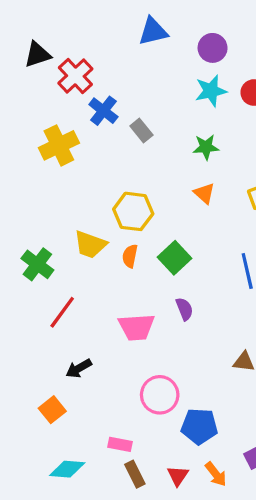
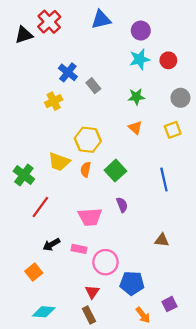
red cross: (75, 76) -> (49, 22), moved
yellow cross: (59, 145) -> (54, 101), moved, size x0.7
pink rectangle: (120, 444) -> (79, 249), moved
red triangle: (178, 476) -> (92, 292), moved

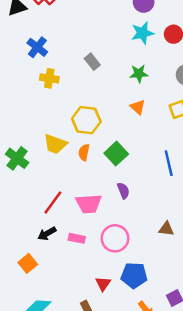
blue cross: (68, 72) -> (37, 47), moved
yellow cross: (54, 101) -> (49, 78), turned 35
red line: (40, 207) -> (53, 203), moved
pink circle: (105, 262) -> (115, 238), moved
red triangle: (92, 292) -> (103, 284), moved

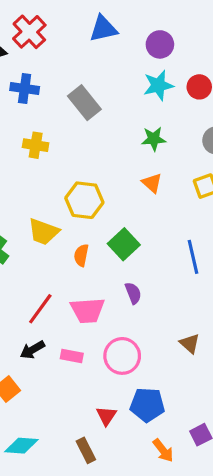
blue cross: (37, 47) -> (25, 88), moved, turned -30
gray rectangle: (92, 62) -> (84, 103), moved, size x1.5
orange semicircle: (84, 152) -> (81, 255), moved
brown triangle: (166, 229) -> (190, 343), turned 35

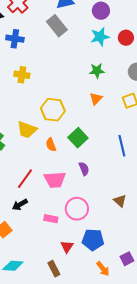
gray rectangle: (84, 103) -> (57, 26), moved
orange triangle: (152, 183) -> (96, 99), turned 32
orange semicircle: (81, 255) -> (51, 145), turned -32
pink rectangle: (72, 356) -> (51, 219), moved

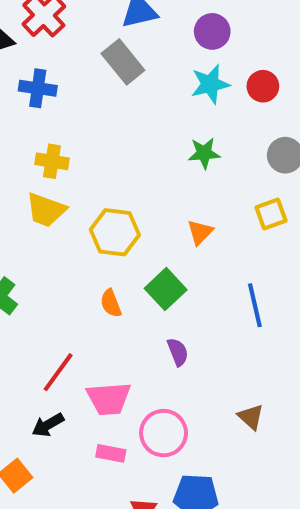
orange triangle: (96, 99) -> (200, 232), moved
yellow trapezoid: (27, 130) -> (46, 210), moved
pink trapezoid: (55, 180) -> (109, 399), moved

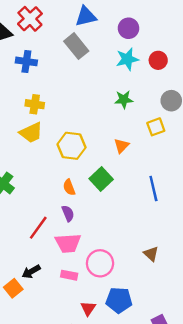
yellow trapezoid: (46, 210) -> (31, 133), turned -45
yellow square: (271, 214) -> (156, 127), moved
purple semicircle: (178, 352) -> (68, 213), moved
black arrow: (48, 425) -> (31, 272), moved

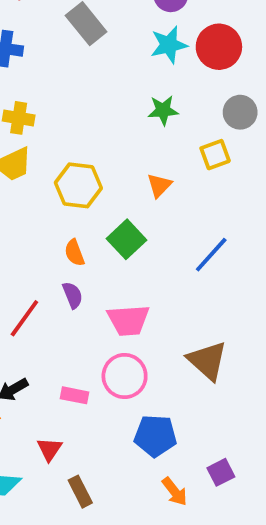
red circle: (158, 60) -> (219, 47), size x1.5
blue line: (153, 189) -> (211, 255), turned 55
pink trapezoid: (68, 243) -> (128, 320), moved
brown triangle: (151, 254) -> (207, 361), size x1.6
red triangle: (88, 308) -> (49, 449), moved

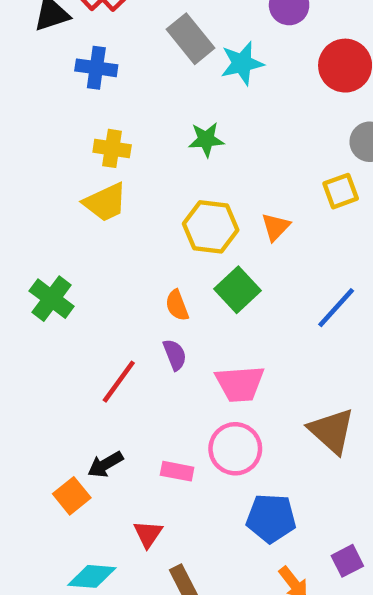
cyan star: (169, 45) -> (242, 63), moved
green star: (163, 110) -> (206, 140), moved
yellow hexagon: (78, 185) -> (211, 227), moved

